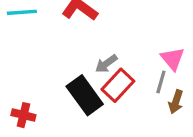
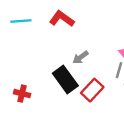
red rectangle: (118, 85) -> (92, 90), moved

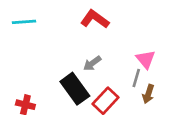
red L-shape: (62, 19) -> (95, 19), moved

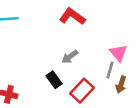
black rectangle: (75, 89) -> (54, 80), size x0.6

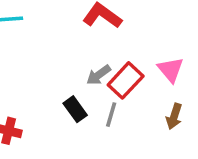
gray line: (110, 70) -> (111, 115), moved
red rectangle: (82, 91) -> (126, 80), moved

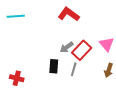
black rectangle: (75, 109) -> (54, 66), turned 40

